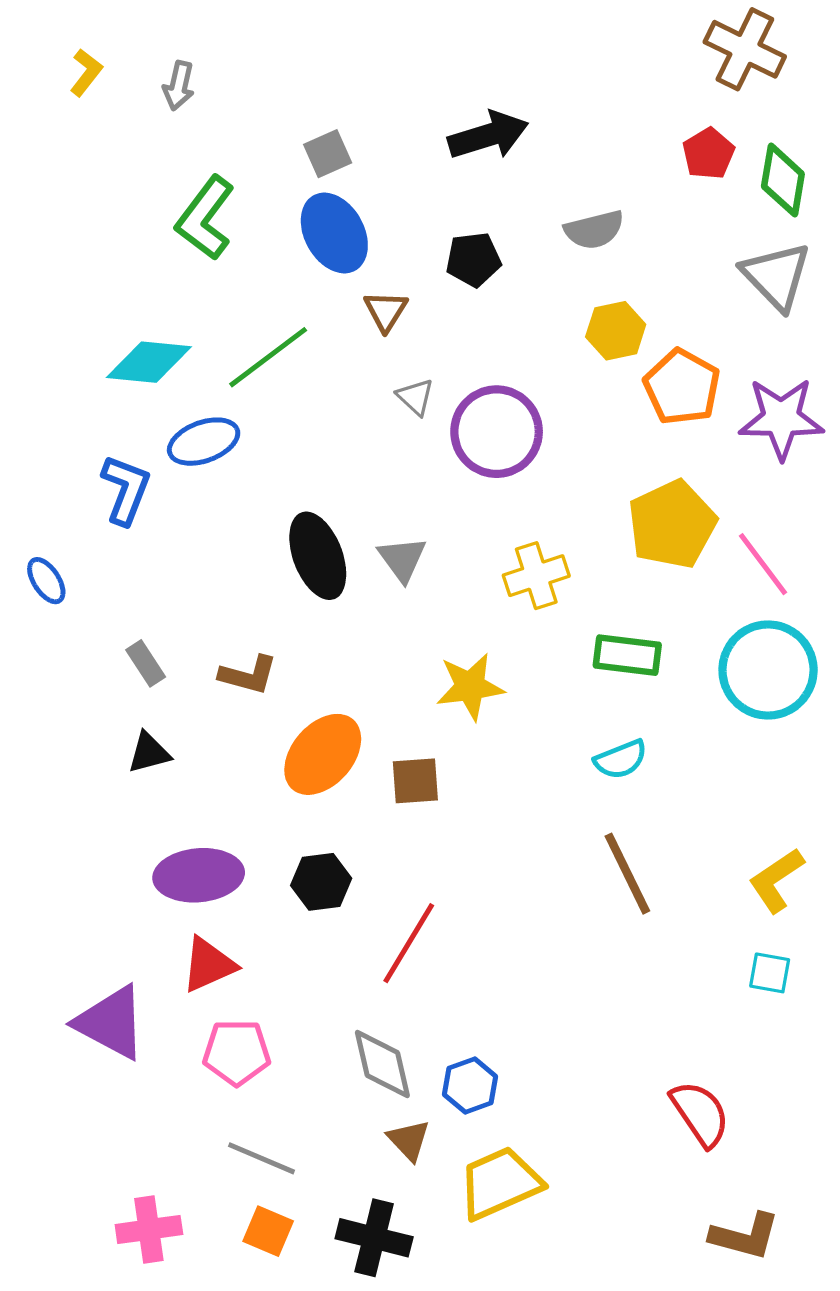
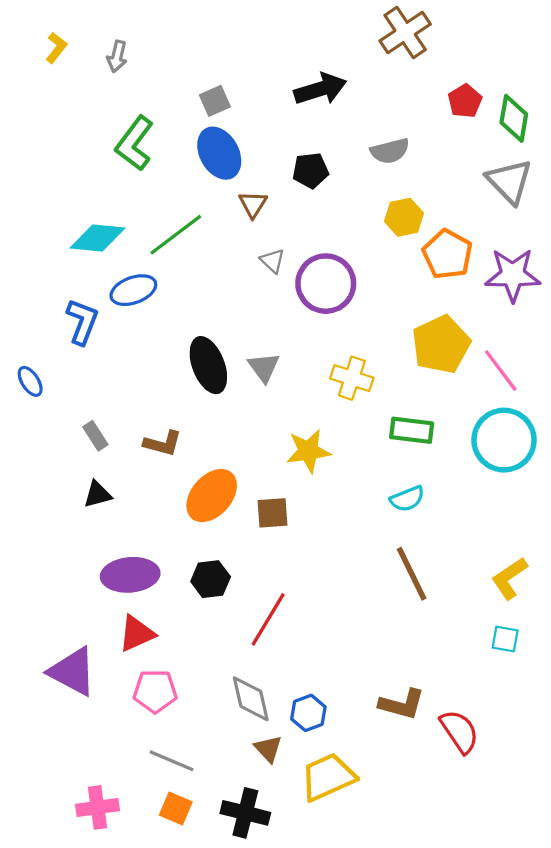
brown cross: (745, 49) -> (405, 32), moved, turned 30
yellow cross: (536, 576) -> (352, 378), turned 36
brown L-shape: (745, 1236) -> (402, 704), moved

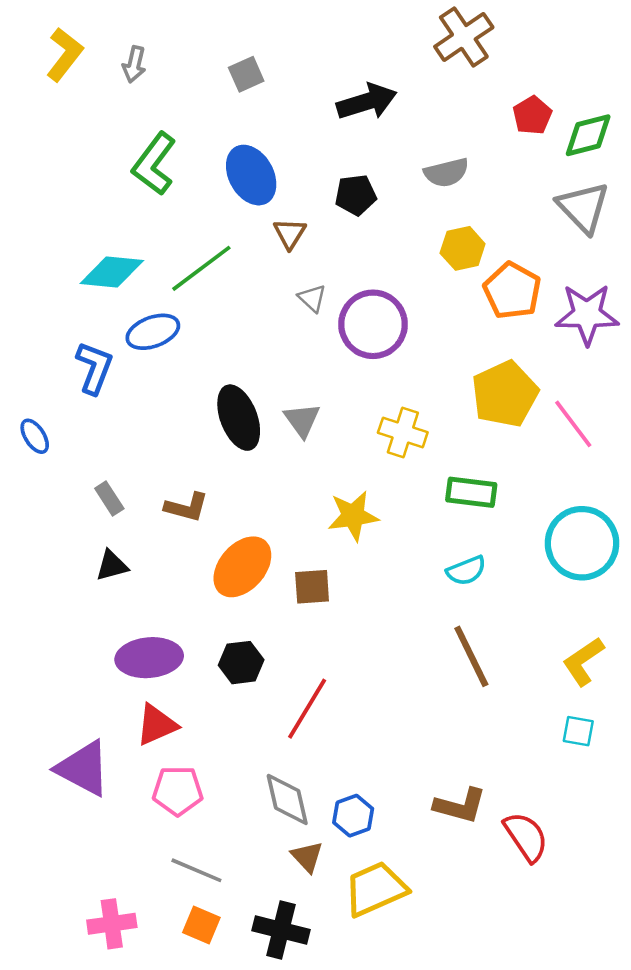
yellow L-shape: (56, 48) -> (65, 54), size x1.5
gray square: (215, 101) -> (246, 74), moved
green diamond: (514, 118) -> (588, 135), turned 66
cyan circle: (504, 440) -> (582, 543), moved

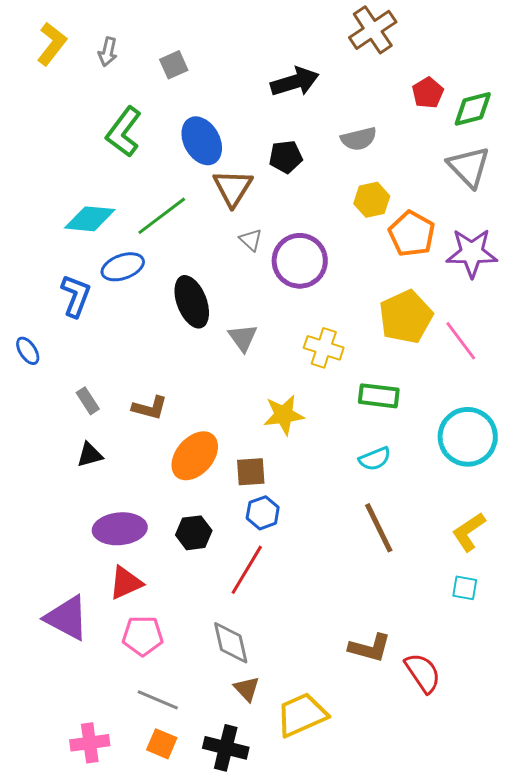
gray square: (246, 74) -> (174, 65), moved
brown triangle: (290, 234) -> (233, 188), size x1.5
black ellipse: (239, 418) -> (192, 302), moved
blue hexagon: (353, 816) -> (263, 513), moved

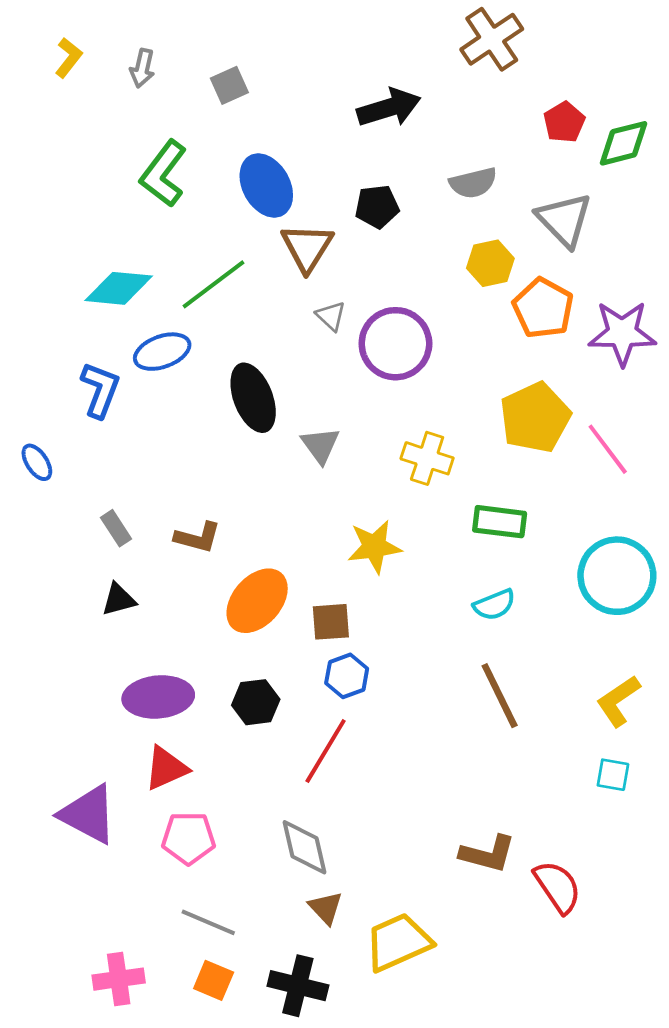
yellow L-shape: (52, 44) -> (69, 58), size x0.7
gray triangle: (469, 167) -> (564, 220), moved

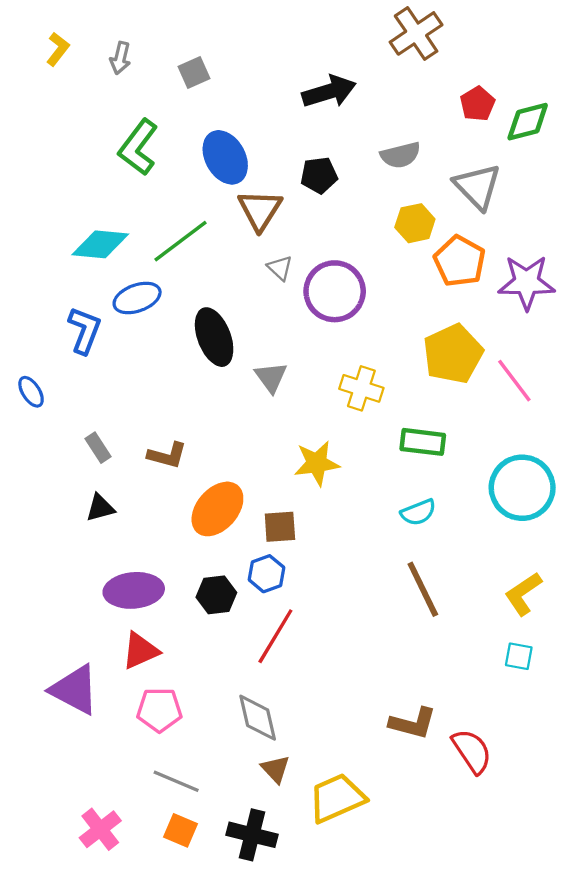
blue hexagon: (347, 676) -> (267, 574), moved
pink cross: (119, 979) -> (100, 829), turned -30

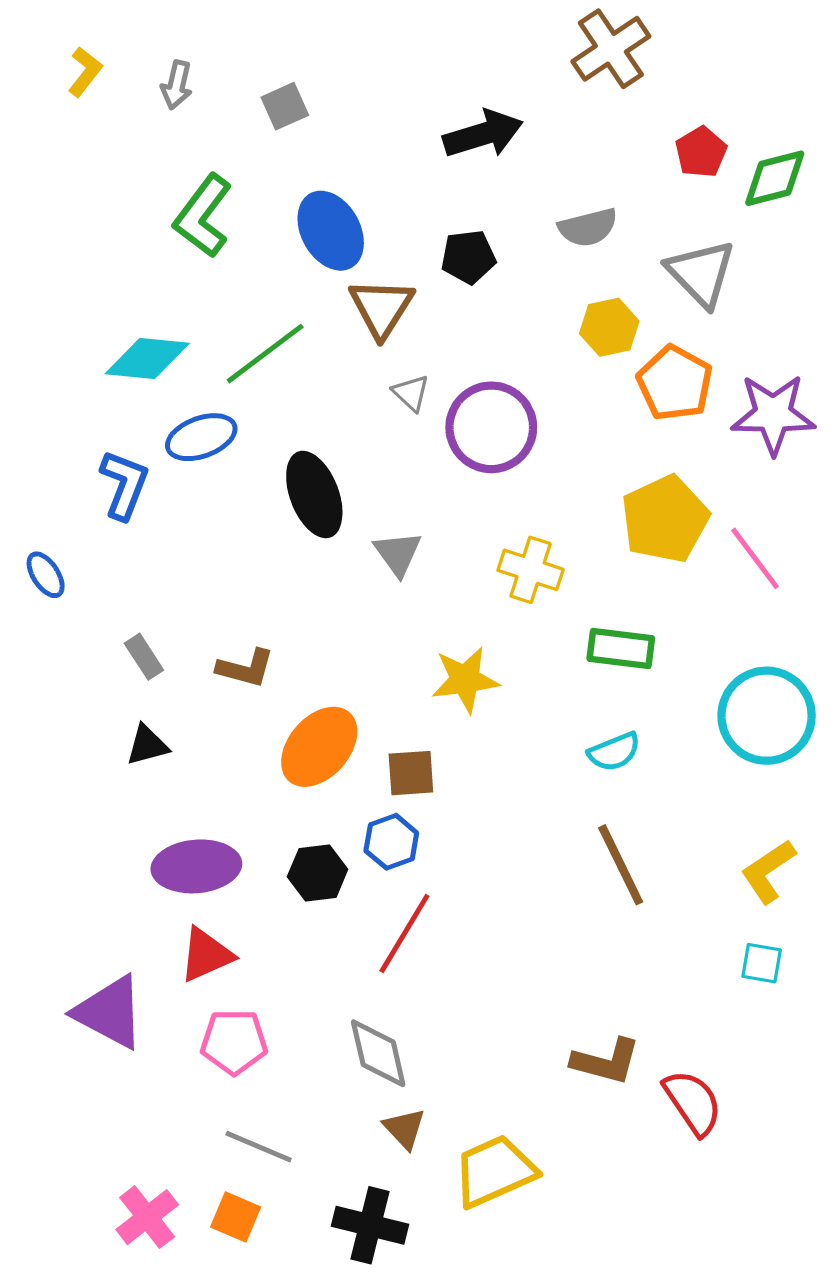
orange square: (181, 830) -> (236, 1217), moved

